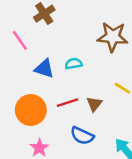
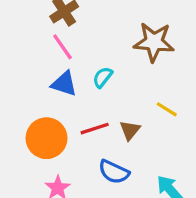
pink line: (20, 40) -> (63, 47), moved
cyan semicircle: (74, 64) -> (103, 77), turned -42

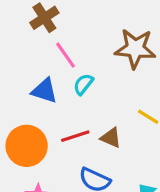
pink line: (63, 47) -> (65, 55), moved
brown triangle: (130, 130) -> (111, 138), turned -45

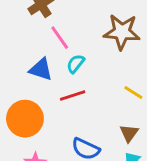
red line: (75, 136) -> (73, 95), moved
brown triangle: (111, 138) -> (129, 133), moved, turned 42

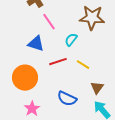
cyan semicircle: (76, 64) -> (71, 40), moved
yellow line: (133, 93) -> (83, 65), moved

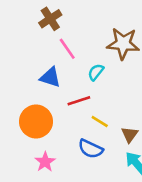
yellow line: (83, 65) -> (100, 122), moved

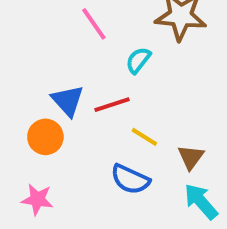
blue triangle: (50, 77) -> (68, 101), moved, turned 30
orange circle: (36, 122) -> (45, 137), size x0.7
pink star: (45, 162) -> (37, 199), moved, turned -30

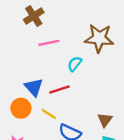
pink line: (94, 24) -> (49, 43), turned -66
yellow line: (144, 137) -> (49, 114), moved

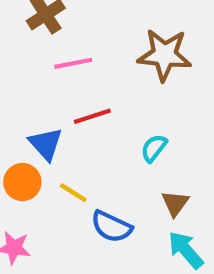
cyan semicircle: (75, 64) -> (154, 148), moved
red line: (59, 90) -> (92, 116), moved

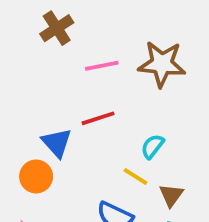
pink line: (73, 63) -> (102, 66), moved
yellow line: (73, 193) -> (136, 176), moved

